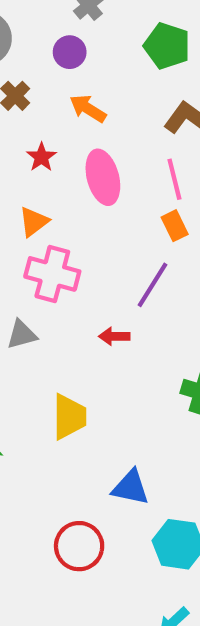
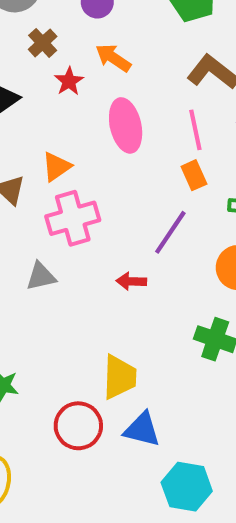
red star: (41, 157) -> (69, 81), moved
pink cross: (52, 274) -> (73, 218), turned -33
yellow trapezoid: (69, 417) -> (119, 377), moved
red circle: (79, 546) -> (78, 426), moved

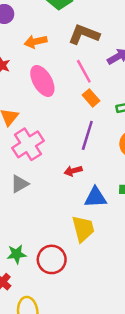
orange arrow: (113, 58) -> (36, 42), moved, turned -30
red circle: (78, 426) -> (52, 259), moved
blue triangle: (142, 429) -> (95, 197), moved

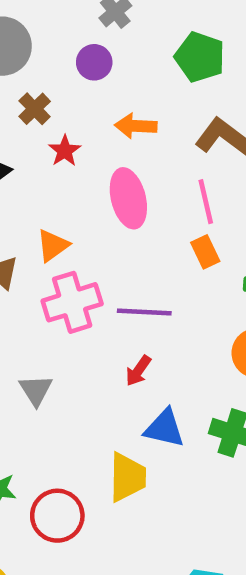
purple line: (87, 135) -> (144, 312), moved, turned 60
red arrow: (73, 171) -> (138, 371), turned -56
gray triangle: (20, 184) -> (36, 390), moved, turned -48

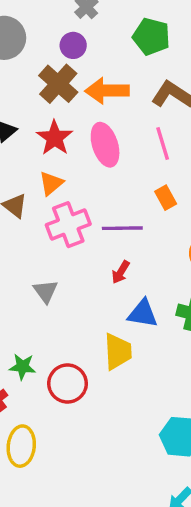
brown cross: (35, 109) -> (58, 84), moved, size x1.6
orange arrow: (136, 126) -> (107, 91), size x1.4
red star: (65, 151) -> (55, 138), moved, size x1.5
orange rectangle: (205, 252) -> (166, 198), moved

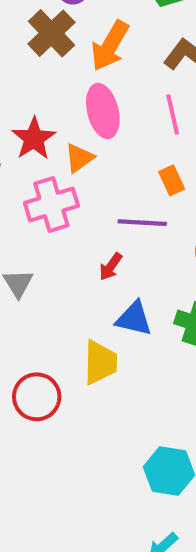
orange arrow: (107, 91) -> (110, 46), turned -63
red star: (55, 138) -> (34, 139), moved
orange triangle: (51, 183) -> (79, 158), moved
purple line: (122, 228) -> (142, 223), moved

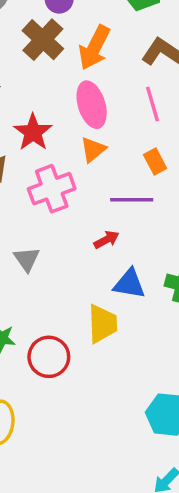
orange triangle: (79, 158) -> (93, 149), moved
red arrow: (111, 267) -> (106, 240), turned -150

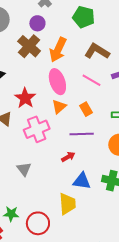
pink line: (153, 104) -> (91, 80), turned -42
orange rectangle: (155, 161) -> (86, 109), moved

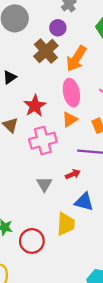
gray triangle: (24, 169) -> (44, 184), moved

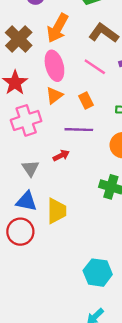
brown cross: (46, 51) -> (19, 39), moved
blue triangle: (84, 202) -> (26, 201), moved

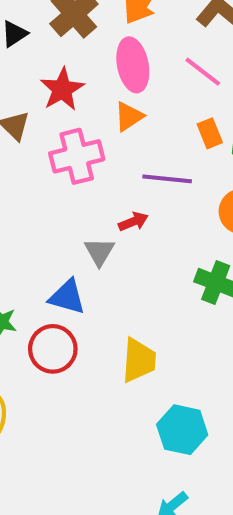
orange rectangle: (86, 101) -> (210, 133), moved
gray triangle: (30, 168) -> (99, 252), moved
yellow trapezoid: (57, 211) -> (139, 360), moved

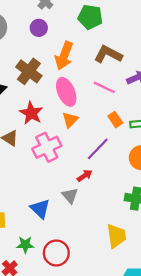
purple line: (167, 179) -> (98, 149), turned -40
blue triangle: (67, 297) -> (40, 209), moved, turned 40
yellow trapezoid: (139, 360) -> (116, 236), moved

